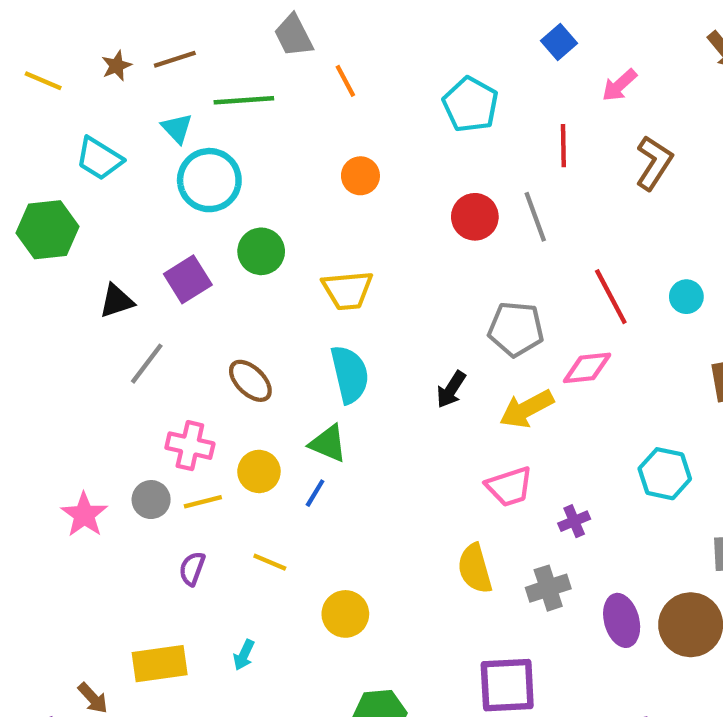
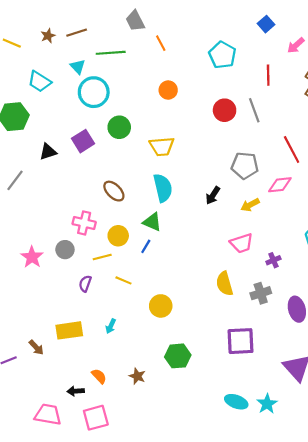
gray line: (147, 364) -> (15, 180), moved
yellow arrow: (527, 409) -> (250, 205), size x0.7
yellow line: (203, 502) -> (102, 257), moved

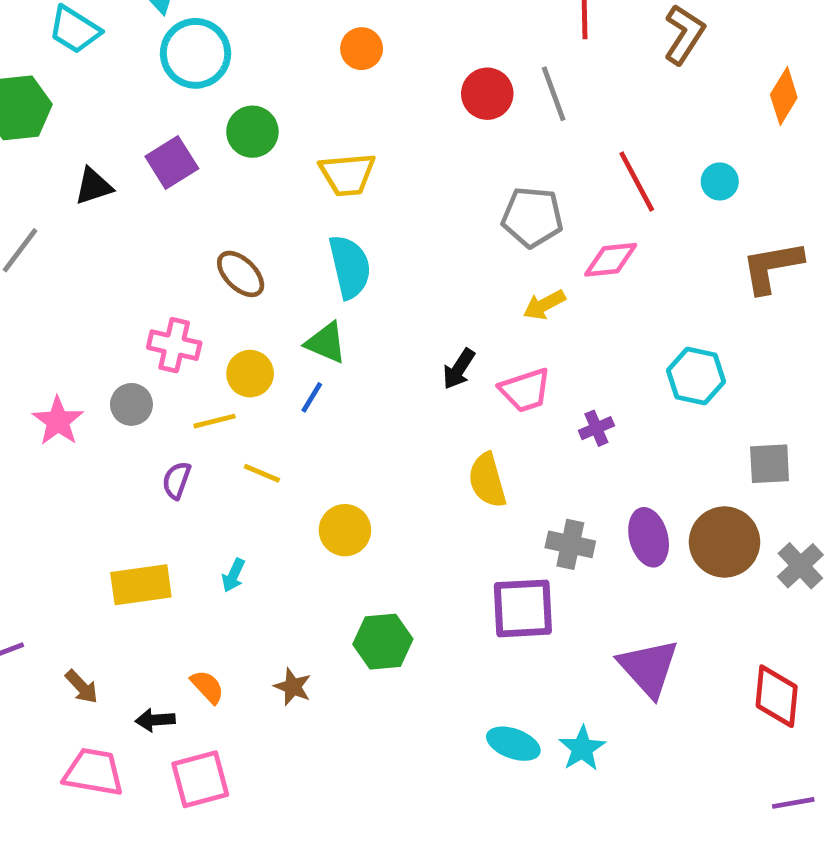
black arrow: (213, 195) -> (459, 369), moved
gray cross: (261, 293) -> (570, 544), moved, turned 30
brown arrow: (36, 347) -> (82, 687), moved

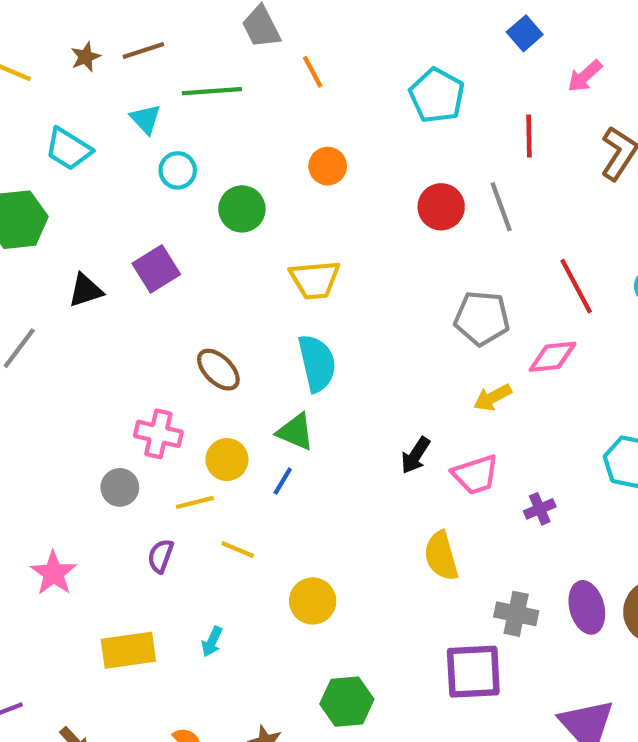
cyan circle: (196, 53) -> (178, 170), size x0.6
green circle: (252, 132) -> (242, 209), moved
pink star: (58, 421) -> (53, 573), moved

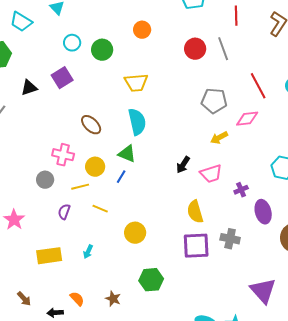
cyan circle: (178, 170) -> (72, 43), moved
purple ellipse: (587, 607) -> (263, 212), moved
purple square: (473, 672) -> (196, 246), moved

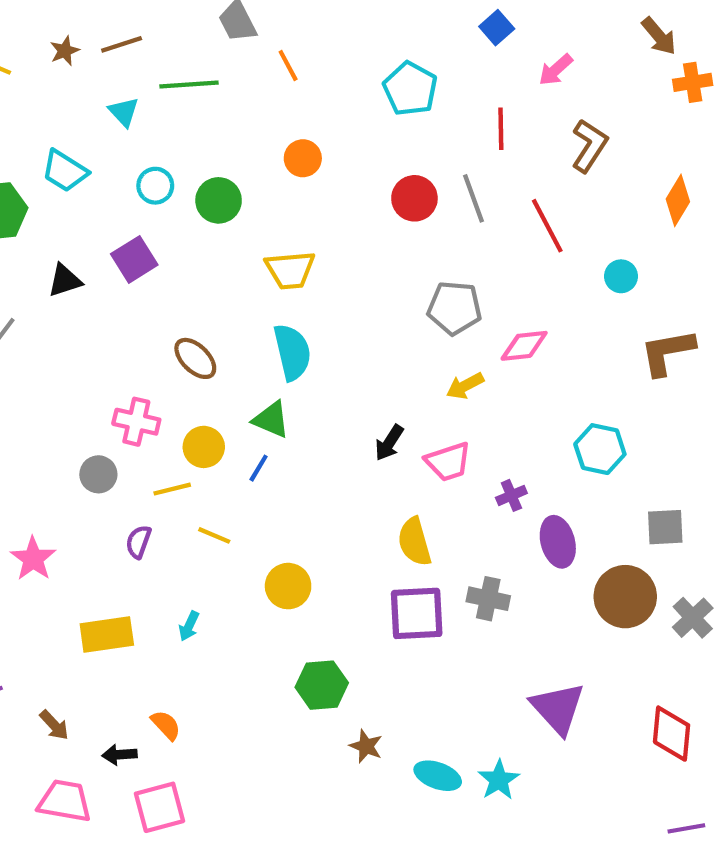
cyan trapezoid: (21, 22) -> (65, 171), moved
red line: (258, 86) -> (547, 226), moved
brown star: (113, 299) -> (366, 746), moved

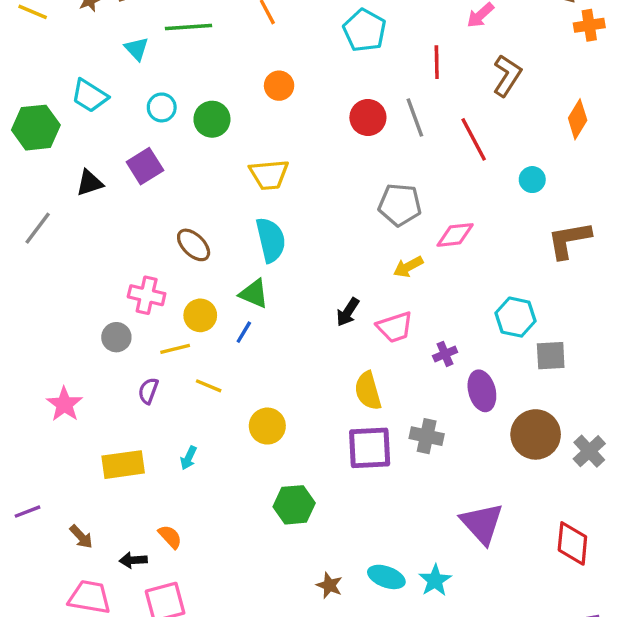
gray square: (665, 527) -> (551, 356), moved
brown star: (366, 746) -> (329, 585), moved

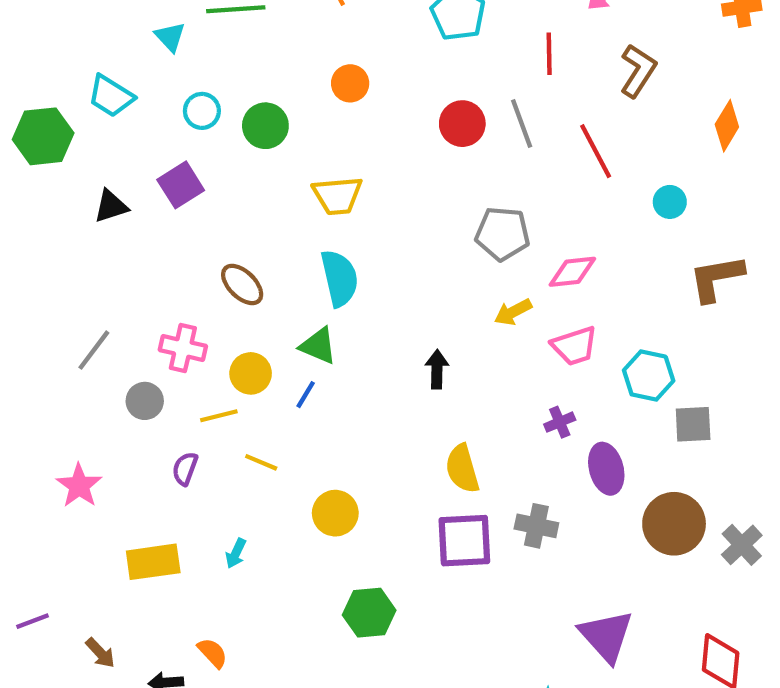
gray line: (38, 228) -> (94, 350), moved
black arrow: (348, 312) -> (437, 369), turned 148
pink trapezoid: (395, 327) -> (575, 346), moved

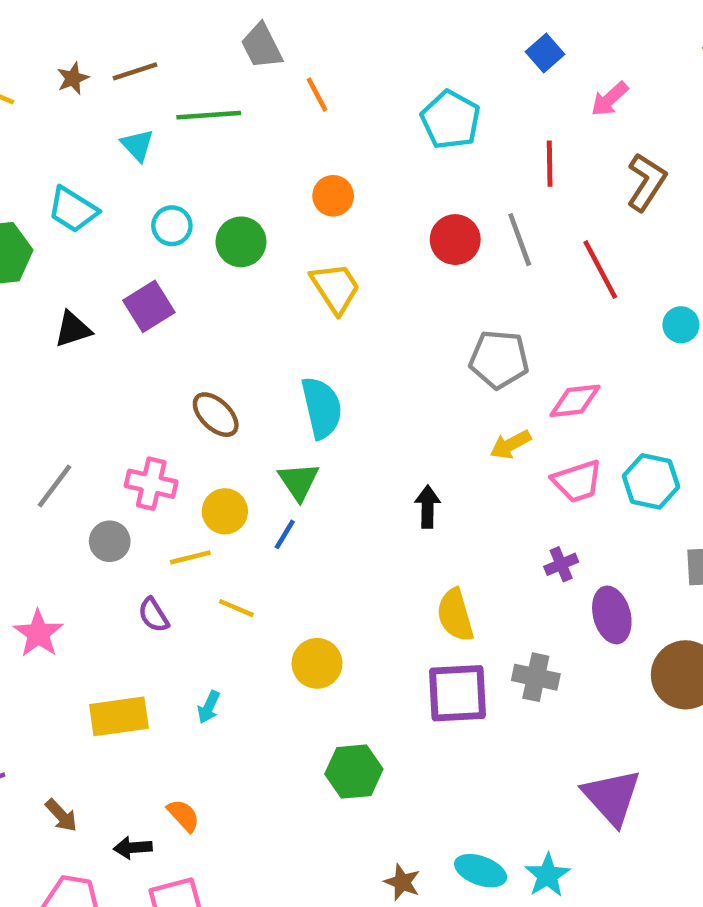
yellow trapezoid: (337, 196) -> (335, 288), moved, turned -118
green triangle: (318, 346) -> (299, 481), turned 33
cyan hexagon: (649, 376) -> (651, 481), moved
purple semicircle: (185, 469) -> (153, 615), turned -52

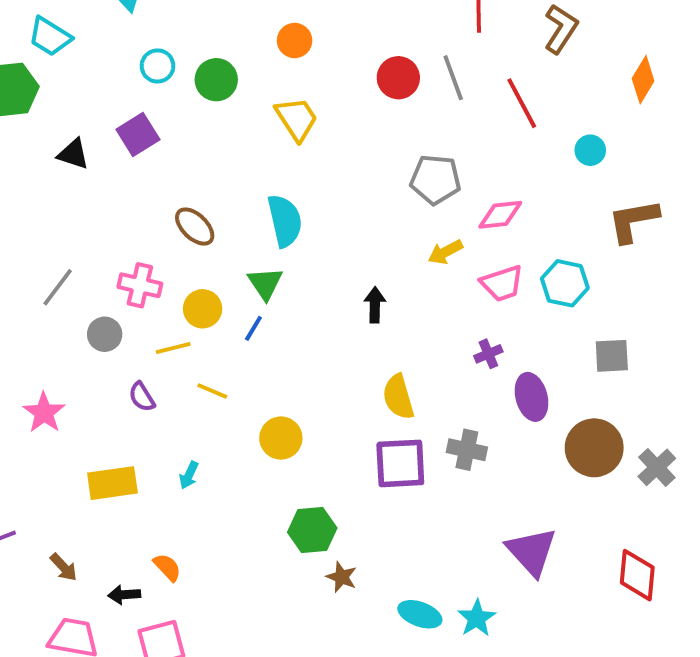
cyan trapezoid: (73, 210) -> (50, 37), moved
black triangle: (73, 329) -> (73, 154), turned 36
brown star: (402, 882) -> (342, 577), moved

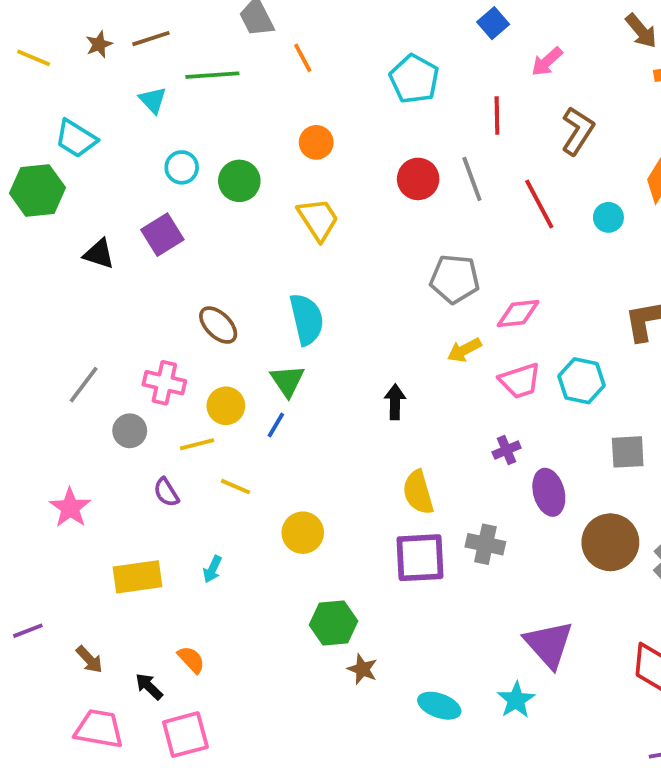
cyan circle: (590, 150) -> (608, 217), moved
black arrow: (124, 595) -> (149, 686), turned 48
cyan star: (477, 618) -> (516, 700), moved

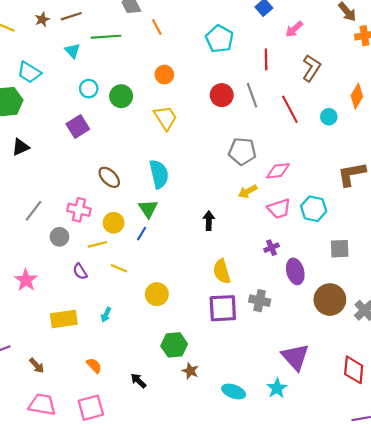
black triangle: (99, 254) -> (21, 147), moved, turned -42
black arrow: (149, 686) -> (138, 381), moved

